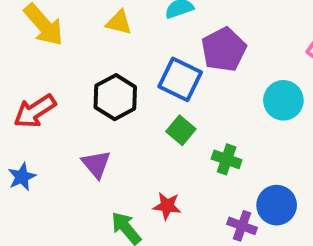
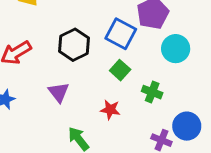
cyan circle: (283, 100) -> (176, 49), moved
red star: (167, 206) -> (110, 110), moved

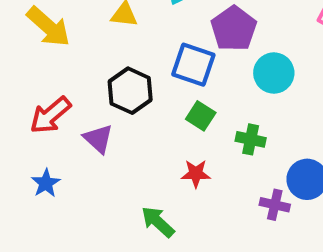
purple triangle: (59, 92) -> (98, 139), moved

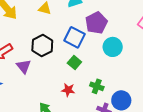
green cross: (251, 139) -> (97, 86), moved

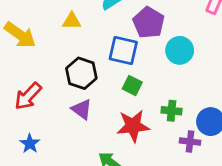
purple triangle: (24, 66) -> (82, 109), moved
red star: (68, 90) -> (133, 126), size x1.6

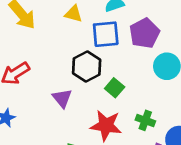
blue square: (123, 50) -> (106, 34), moved, turned -32
black hexagon: (81, 73) -> (87, 67), moved

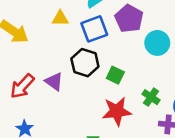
purple triangle: (62, 98) -> (54, 82), moved
green cross: (145, 120) -> (151, 97), turned 30

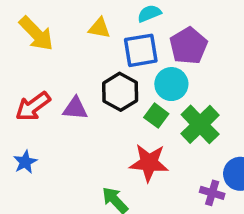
cyan circle: (157, 43) -> (171, 84), moved
purple triangle: (54, 82) -> (75, 108), turned -42
green cross: (151, 97) -> (200, 124), moved, size x1.6

